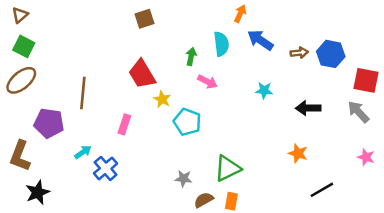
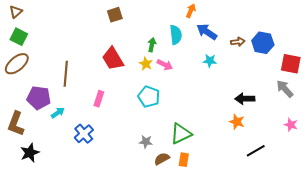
cyan star: (264, 90) -> (210, 61), moved
yellow star: (162, 99) -> (146, 64), moved
black arrow: (308, 108) -> (245, 99), moved
cyan arrow: (83, 152) -> (58, 113), moved

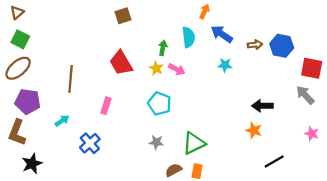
purple pentagon: (39, 98) -> (28, 101), moved
gray star: (146, 142) -> (156, 142), moved

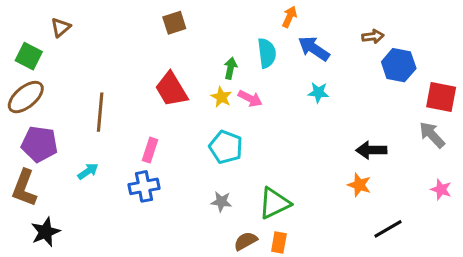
brown triangle: (17, 13) -> (61, 27), moved
brown arrow: (255, 45) -> (373, 36), moved
blue cross: (90, 143) -> (144, 186), moved, turned 30

